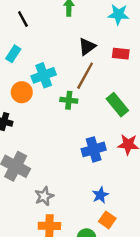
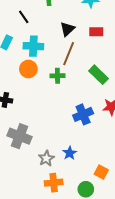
black line: (23, 19) -> (24, 17), moved
cyan cross: (44, 75) -> (33, 46), moved, turned 30
orange circle: (22, 92) -> (28, 69), moved
blue star: (100, 195) -> (70, 153), moved

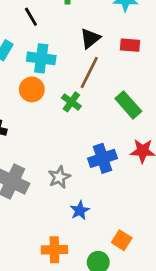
green cross: (57, 76) -> (71, 102), turned 32
gray star: (46, 158) -> (59, 177), moved

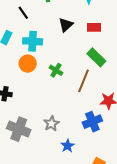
brown line: (89, 73) -> (84, 81), moved
green rectangle: (128, 105) -> (96, 57), moved
blue cross: (103, 158) -> (92, 122), moved

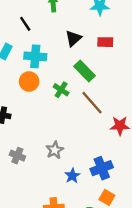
green rectangle: (96, 57) -> (84, 71), moved
brown line: (84, 81) -> (92, 103), turned -65
blue cross: (92, 122) -> (102, 168), moved
gray cross: (19, 129) -> (17, 156), size x0.6

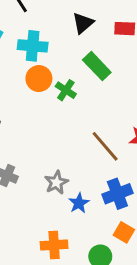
orange circle: (29, 82) -> (39, 79), moved
brown line: (92, 103) -> (105, 146), moved
gray star: (55, 150) -> (56, 182), moved

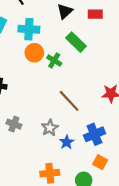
brown line: (105, 146) -> (69, 101), moved

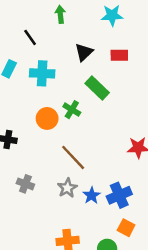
orange circle: (34, 53) -> (47, 118), moved
brown line: (69, 101) -> (73, 157), moved
blue star: (67, 142) -> (92, 195), moved

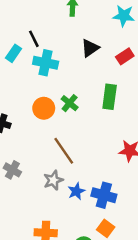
black line: (30, 37) -> (34, 39), moved
red rectangle: (119, 55) -> (125, 56), turned -42
green rectangle: (97, 88) -> (110, 97), moved, turned 45
blue cross: (119, 195) -> (104, 195), turned 30

